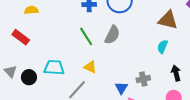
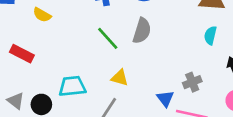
yellow semicircle: (31, 10) -> (42, 15), moved, turned -136

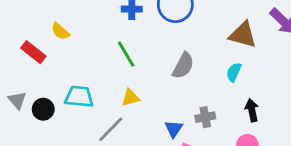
yellow semicircle: (42, 15) -> (60, 31), moved
gray semicircle: (142, 31) -> (183, 66), moved
yellow triangle: (120, 78) -> (131, 98), turned -42

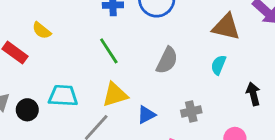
yellow triangle: (131, 98) -> (115, 95), size x1.4
black arrow: (252, 110) -> (253, 94), moved
blue triangle: (174, 129) -> (146, 115), moved, turned 30

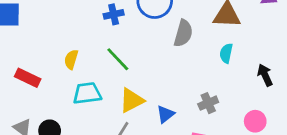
yellow semicircle: (42, 30) -> (71, 59), moved, turned 78
gray semicircle: (167, 60) -> (183, 33), moved
cyan trapezoid: (63, 96) -> (87, 93), moved

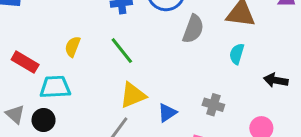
black arrow: (265, 75) -> (276, 80), turned -60
cyan trapezoid: (87, 93) -> (55, 87), moved
gray cross: (208, 103) -> (213, 105), turned 36

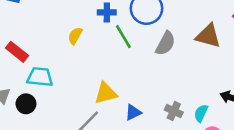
yellow semicircle: (73, 47) -> (75, 36), moved
green line: (122, 51) -> (123, 37), moved
cyan semicircle: (237, 54) -> (201, 113), moved

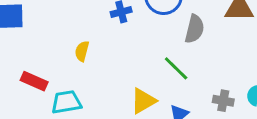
yellow semicircle: (75, 36) -> (82, 51), moved
green line: (123, 37) -> (176, 68), moved

